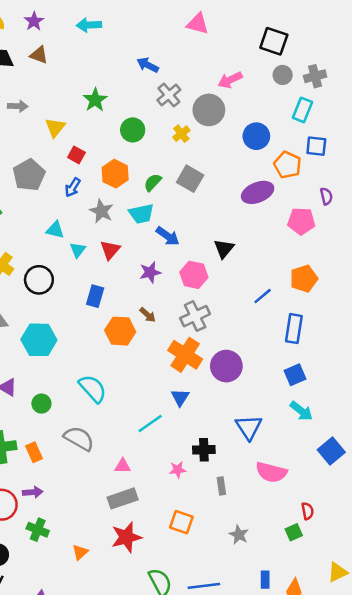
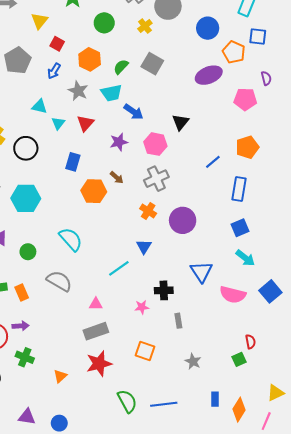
orange cross: (185, 355) -> (148, 211), size x0.6
pink semicircle: (271, 472) -> (233, 295), moved

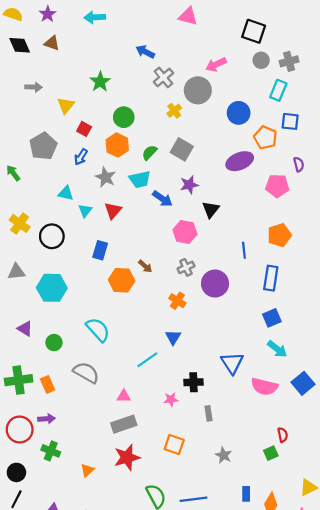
green circle: (104, 23) -> (124, 117), moved
purple star: (119, 142) -> (189, 185), moved
blue line: (213, 162) -> (244, 250), turned -56
gray cross: (156, 179) -> (186, 267), size x0.7
purple circle: (183, 220) -> (215, 284), moved

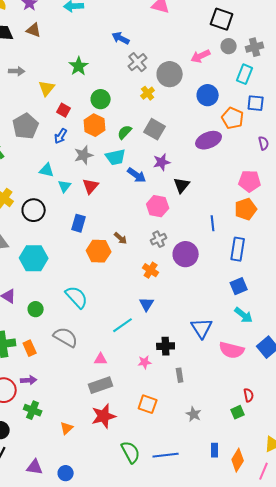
pink arrow: (216, 65) -> (201, 56), moved
gray star: (105, 177) -> (84, 155), turned 30
pink pentagon: (277, 186) -> (250, 181), moved

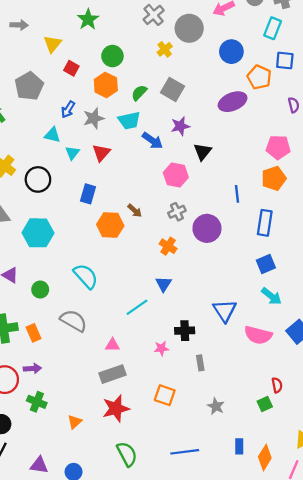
blue arrow: (61, 136) -> (68, 109), moved
green semicircle: (131, 452) -> (127, 454), moved

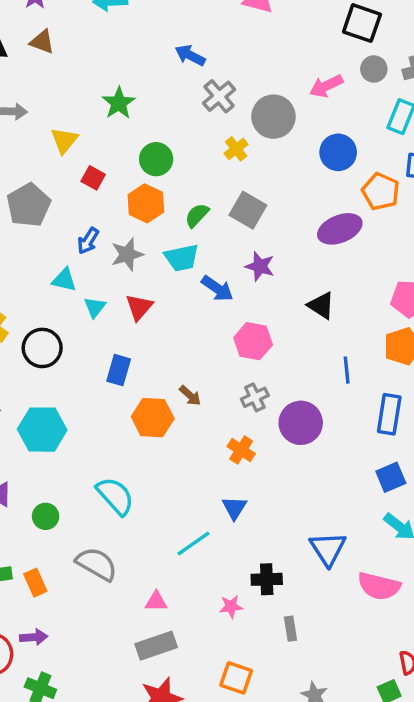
purple star: (180, 126) -> (260, 266), turned 30
black triangle: (203, 152) -> (321, 305), moved, turned -36

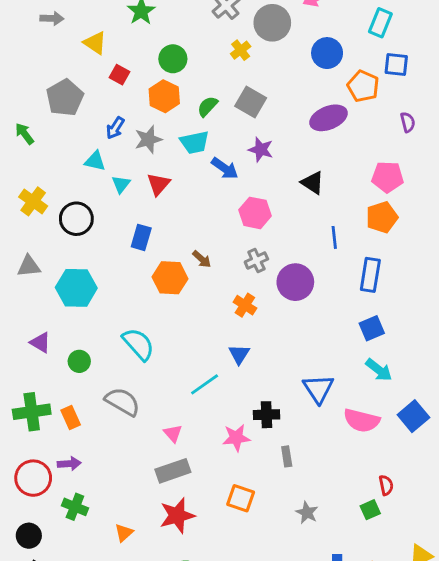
yellow triangle: (64, 140) -> (95, 43), turned -35
pink triangle: (156, 601) -> (173, 433), turned 48
pink star: (231, 607) -> (236, 438), size x1.4

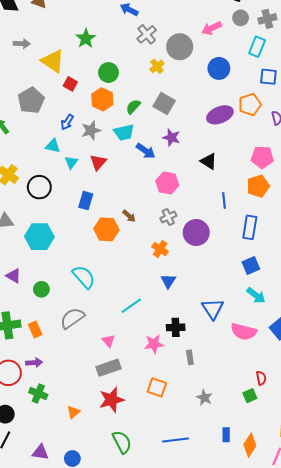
yellow triangle: (95, 43) -> (53, 61), size x1.4
orange pentagon: (363, 86) -> (250, 105), moved, turned 30
blue triangle: (239, 354) -> (168, 281), moved
gray semicircle: (122, 402) -> (72, 318), turned -65

